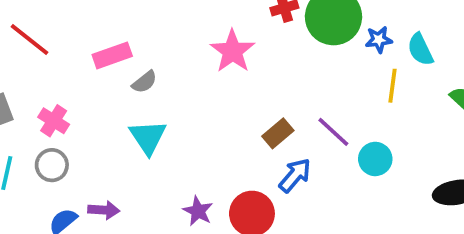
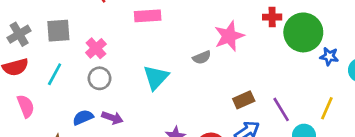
gray semicircle: (144, 82) -> (202, 57), moved
yellow line: (392, 86) -> (327, 108), moved
gray circle: (52, 165) -> (100, 78), moved

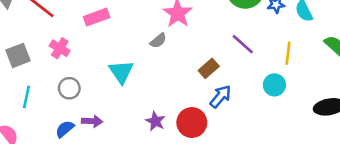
pink cross: (96, 48) -> (60, 48), moved
purple line: (281, 109) -> (243, 44), moved

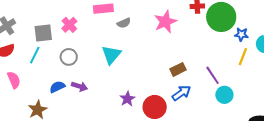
gray semicircle: (158, 41) -> (124, 23), moved
purple line: (243, 44) -> (213, 75), moved
yellow line: (288, 53) -> (243, 57), moved
gray square: (18, 55) -> (43, 33), moved

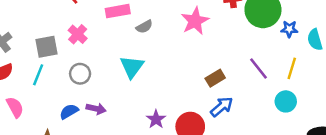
yellow line: (243, 57) -> (292, 68), moved
purple line: (213, 75) -> (259, 69), moved
cyan circle: (224, 95) -> (286, 101), moved

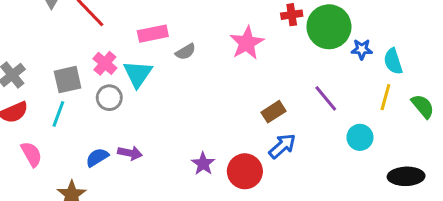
cyan triangle: (132, 67) -> (138, 74), moved
yellow line: (292, 68) -> (385, 97), moved
gray circle: (80, 74) -> (109, 98), moved

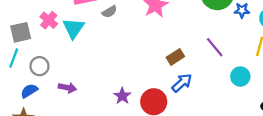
gray circle: (109, 98) -> (39, 66), moved
blue semicircle: (97, 157) -> (29, 91), moved

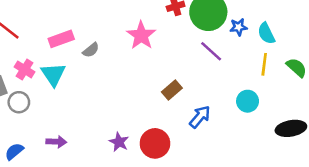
purple line: (215, 47) -> (211, 51), moved
gray circle: (39, 66) -> (19, 102), moved
blue arrow: (182, 83) -> (200, 117), moved

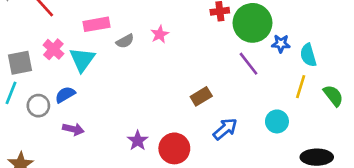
pink star: (141, 35) -> (160, 34), moved, size x0.6
gray circle: (19, 102) -> (38, 106), moved
blue semicircle: (14, 151) -> (65, 95), moved

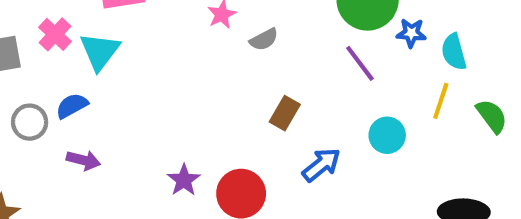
gray semicircle: (125, 41) -> (264, 39), moved
brown rectangle: (201, 96) -> (285, 113), turned -30
cyan circle: (277, 121) -> (387, 135), moved

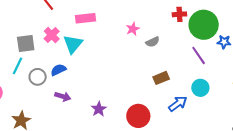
brown rectangle: (285, 113) -> (161, 78), turned 35
cyan circle: (387, 135) -> (200, 88), moved
purple star: (184, 180) -> (99, 109), moved

